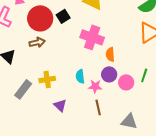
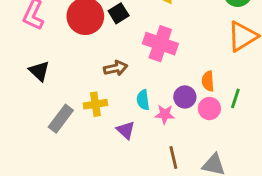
brown arrow: (37, 42) -> (116, 68), moved
orange semicircle: (110, 54) -> (208, 81), moved
purple triangle: (60, 105) -> (126, 130), moved
brown line: (98, 107) -> (173, 158), moved

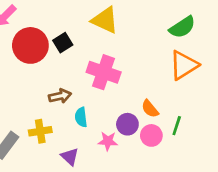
orange semicircle: (208, 81) -> (150, 109), turned -36
cyan semicircle: (143, 100) -> (81, 117), moved

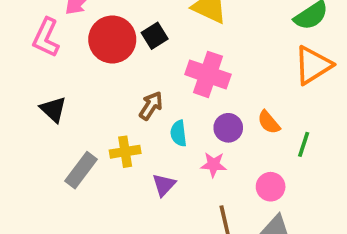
brown arrow: (60, 96) -> (151, 106), turned -45
purple circle: (127, 124) -> (228, 128), moved
pink circle: (151, 135) -> (271, 187), moved
purple triangle: (70, 157) -> (164, 185), turned 30

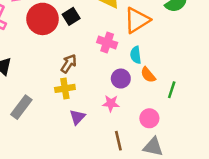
orange triangle: (313, 65) -> (137, 20), moved
pink cross: (208, 74) -> (107, 43), size x0.7
cyan semicircle: (179, 133) -> (136, 55), moved
yellow cross: (125, 152) -> (65, 88), moved

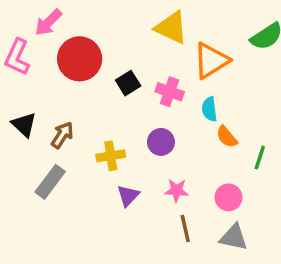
black square: (71, 16) -> (128, 83), moved
brown arrow: (69, 64) -> (62, 135), moved
purple circle: (121, 79) -> (161, 142), moved
pink star: (111, 103) -> (177, 190), moved

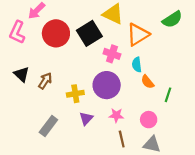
black square: (128, 83) -> (89, 33), moved, size x1.6
purple circle: (161, 142) -> (107, 85), size x1.6
gray rectangle: (50, 182) -> (48, 126), moved

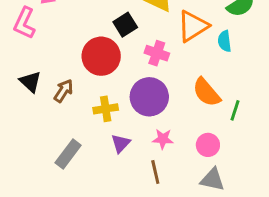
red circle: (56, 33) -> (101, 56), moved
black square: (89, 33) -> (125, 25), size x0.7
cyan semicircle: (137, 65) -> (224, 41), moved
orange semicircle: (148, 82) -> (206, 92), size x1.5
brown line: (122, 139) -> (155, 172), moved

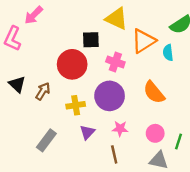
black square: (125, 25) -> (91, 40), turned 30
green line: (235, 110) -> (179, 142), moved

